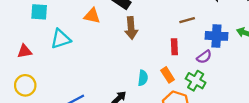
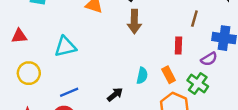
brown line: (187, 20) -> (194, 19), turned -63
cyan triangle: (61, 39) -> (65, 47), moved
yellow circle: (25, 85) -> (29, 73), moved

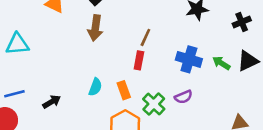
brown line: (194, 19) -> (145, 37), moved
purple semicircle: (209, 59) -> (183, 97), moved
black arrow: (115, 95) -> (52, 102), moved

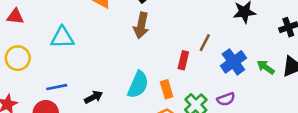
brown line: (145, 37) -> (205, 43), moved
blue cross: (189, 59) -> (233, 62), turned 35
cyan semicircle: (95, 87) -> (138, 85), size x1.5

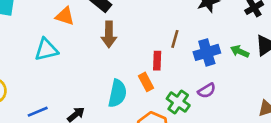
cyan triangle: (62, 38) -> (46, 50), moved
blue cross: (233, 62) -> (207, 52), turned 30
orange rectangle: (167, 89) -> (146, 82), moved

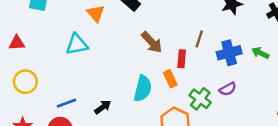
orange triangle: (65, 16) -> (96, 13), turned 30
brown arrow: (109, 34) -> (152, 42), moved, turned -45

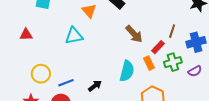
red rectangle: (182, 59) -> (158, 47), turned 40
yellow circle: (25, 82) -> (41, 74), moved
green cross: (200, 99) -> (173, 62), moved, turned 36

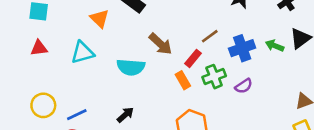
brown line: (172, 31) -> (210, 36), turned 40
red triangle: (26, 35) -> (39, 48), moved
cyan semicircle: (127, 71) -> (131, 67), moved, turned 85
black arrow: (95, 86) -> (125, 115), moved

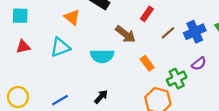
brown line: (210, 36) -> (168, 33), moved
red rectangle: (193, 58) -> (147, 14), moved
green cross: (214, 77) -> (177, 79), moved
yellow circle: (43, 105) -> (18, 97), moved

